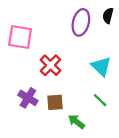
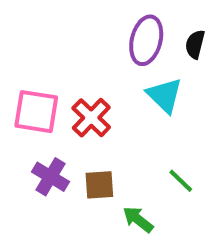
black semicircle: (108, 16) -> (195, 44), moved
pink square: (20, 37) -> (36, 112), moved
cyan triangle: (101, 66) -> (165, 95), moved

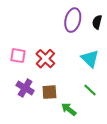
cyan triangle: (165, 95) -> (90, 59), moved
pink square: (36, 112) -> (18, 56), size x0.7

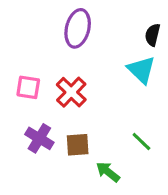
purple ellipse: (73, 20) -> (78, 28), moved
cyan triangle: (90, 59) -> (141, 70), moved

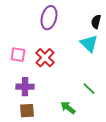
purple cross: (39, 138) -> (25, 87), turned -30
brown square: (78, 145) -> (27, 111), moved

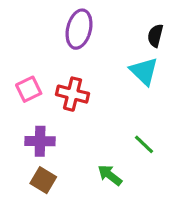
pink square: (18, 55) -> (29, 89), turned -35
red cross: (45, 58) -> (73, 94), turned -30
brown square: (27, 111) -> (43, 180), turned 35

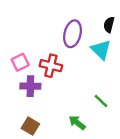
purple ellipse: (79, 29) -> (73, 34), moved
purple cross: (40, 141) -> (30, 86), moved

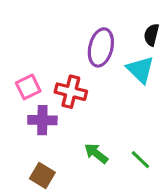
green line: (101, 101) -> (140, 160), moved
green arrow: (77, 123) -> (96, 153), moved

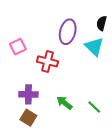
pink square: (28, 87) -> (18, 47), moved
purple cross: (42, 120) -> (28, 94), moved

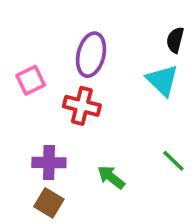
purple ellipse: (68, 32) -> (91, 55), moved
green line: (94, 107) -> (173, 161), moved

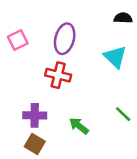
black semicircle: (175, 40) -> (123, 18), moved, turned 78
pink square: (31, 80) -> (18, 40), moved

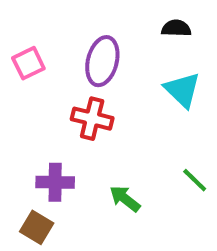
black semicircle: (123, 18) -> (176, 28), moved
brown square: (35, 144) -> (37, 227), moved

